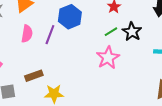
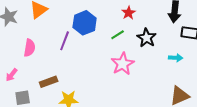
green line: (111, 32) -> (118, 35), moved
pink semicircle: (27, 34) -> (30, 48), moved

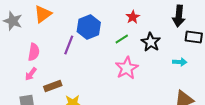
pink arrow: (12, 75) -> (31, 74), moved

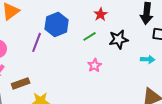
black star: (151, 42) -> (119, 39), turned 30
pink star: (127, 68) -> (95, 65), size x0.6

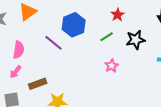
purple line: (37, 42) -> (54, 43), turned -72

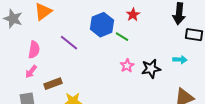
blue hexagon: (74, 25) -> (102, 25), moved
green line: (107, 37) -> (122, 37), turned 64
black star: (136, 40) -> (151, 69), moved

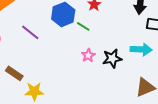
cyan arrow: (180, 60) -> (141, 49), size x1.5
brown rectangle: (53, 84) -> (14, 73), turned 54

